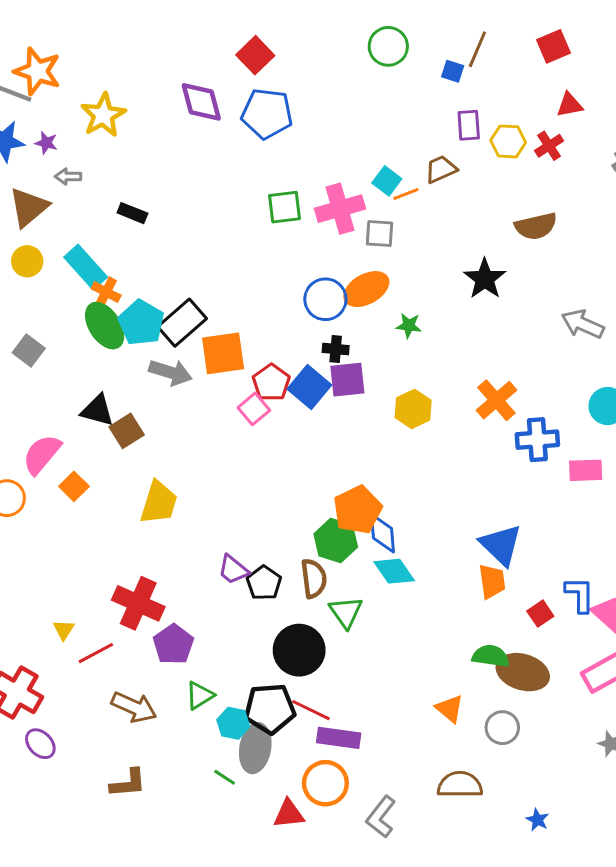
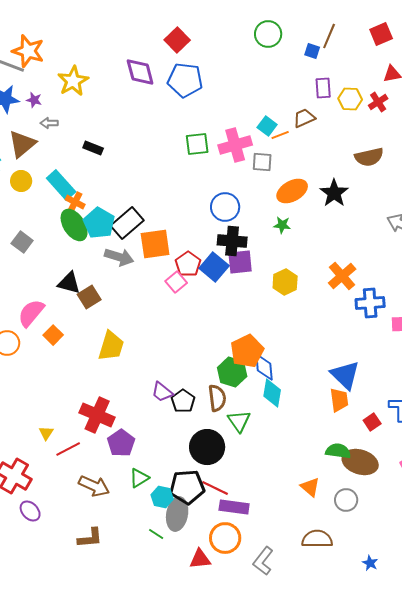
orange ellipse: (366, 289) -> (292, 191), moved
black cross: (336, 349) -> (232, 241), size x1.6
cyan diamond: (394, 571) -> (272, 393), turned 44

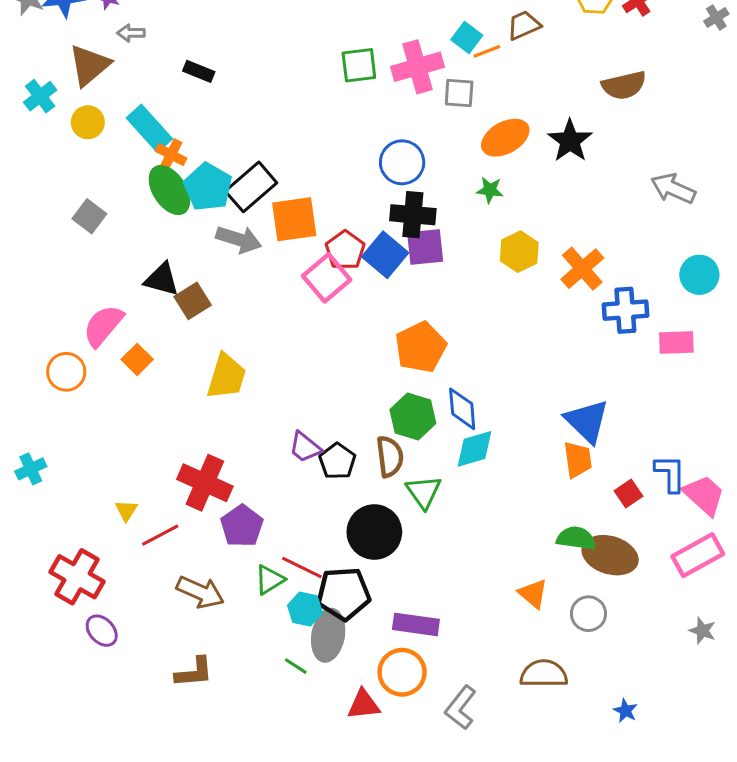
pink square: (176, 282) -> (327, 278), size x1.4
yellow hexagon: (285, 282) -> (519, 252), moved
orange pentagon: (247, 351) -> (421, 347), moved
cyan diamond: (272, 393) -> (474, 449), turned 64
red line: (215, 488) -> (302, 567), moved

